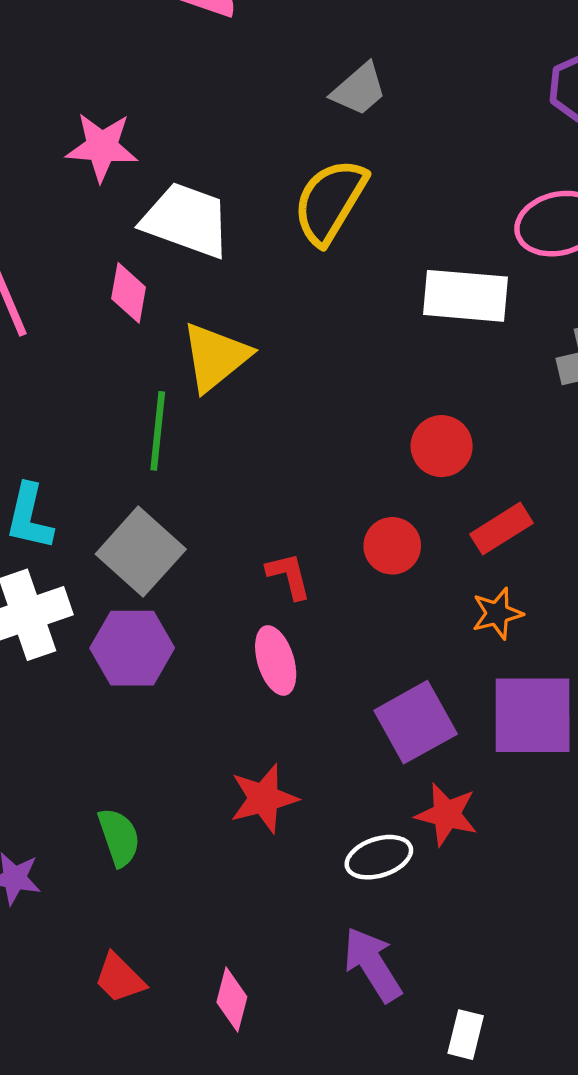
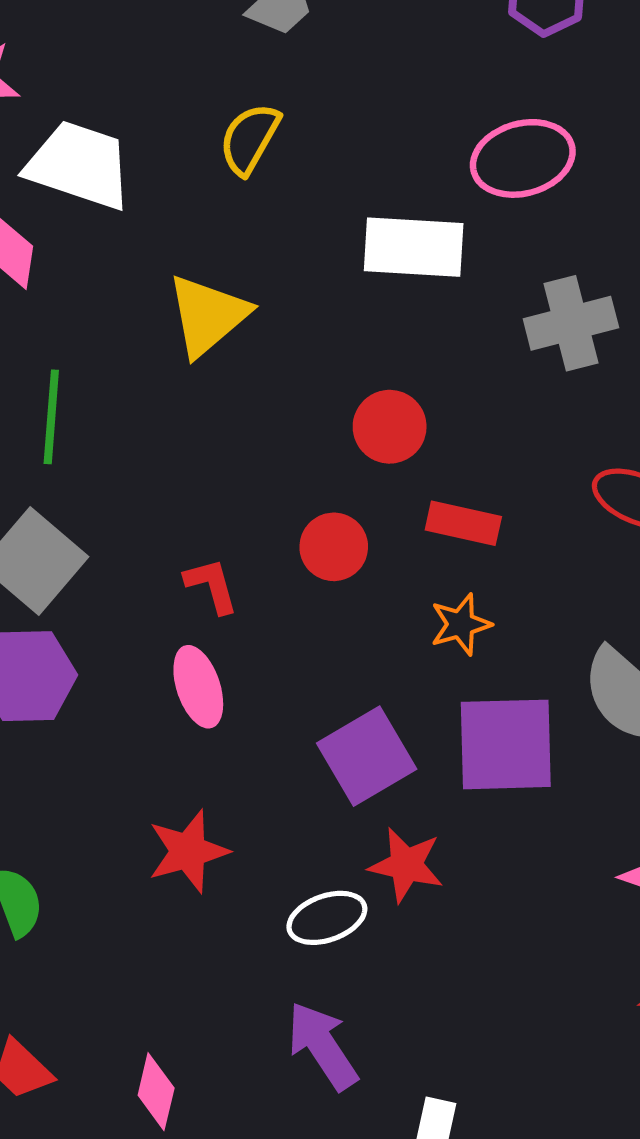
yellow semicircle: (330, 201) -> (250, 139), size x0.7
yellow triangle: (215, 357) -> (208, 315), moved
red rectangle: (501, 529) -> (463, 523), turned 46

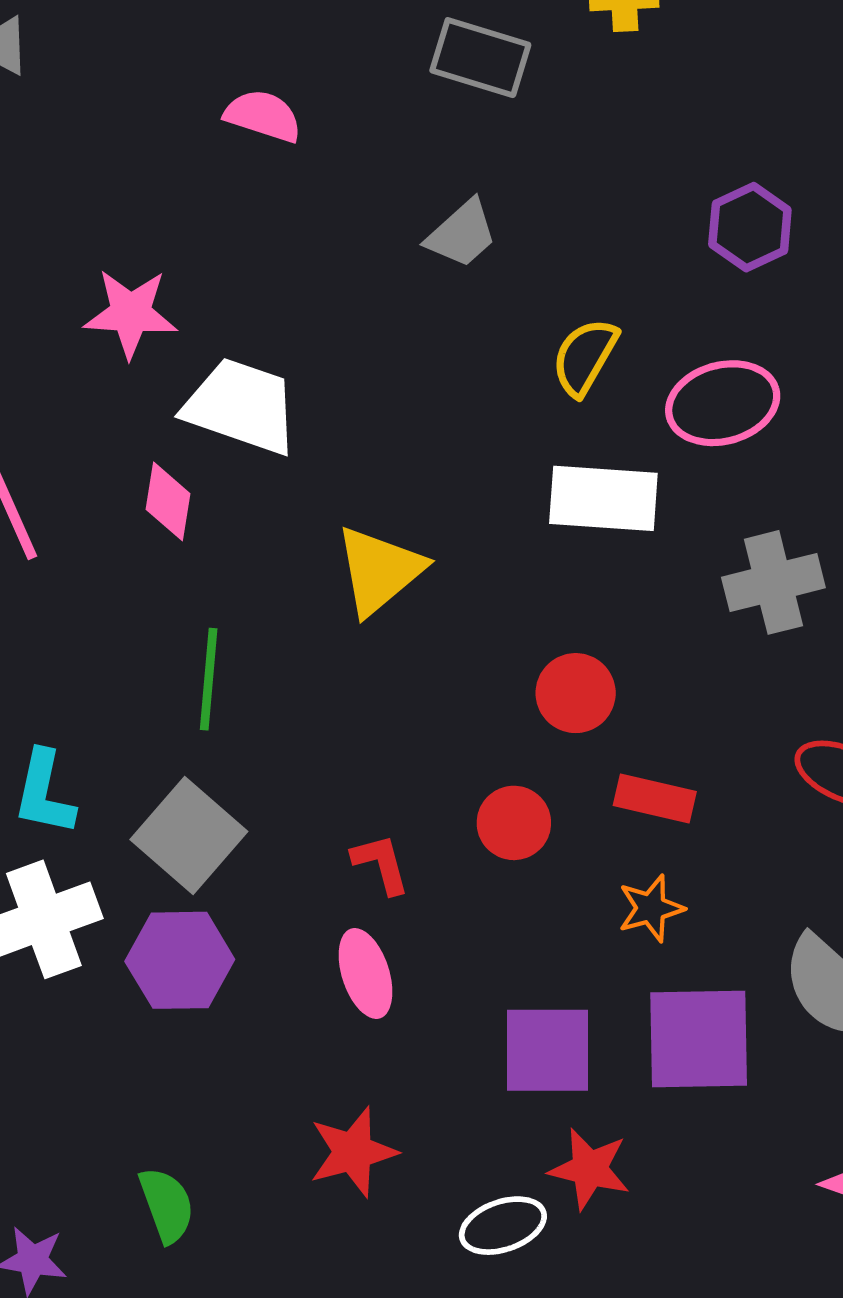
yellow semicircle: (250, 139) -> (585, 357), moved
purple square: (367, 756) -> (548, 1050), turned 30

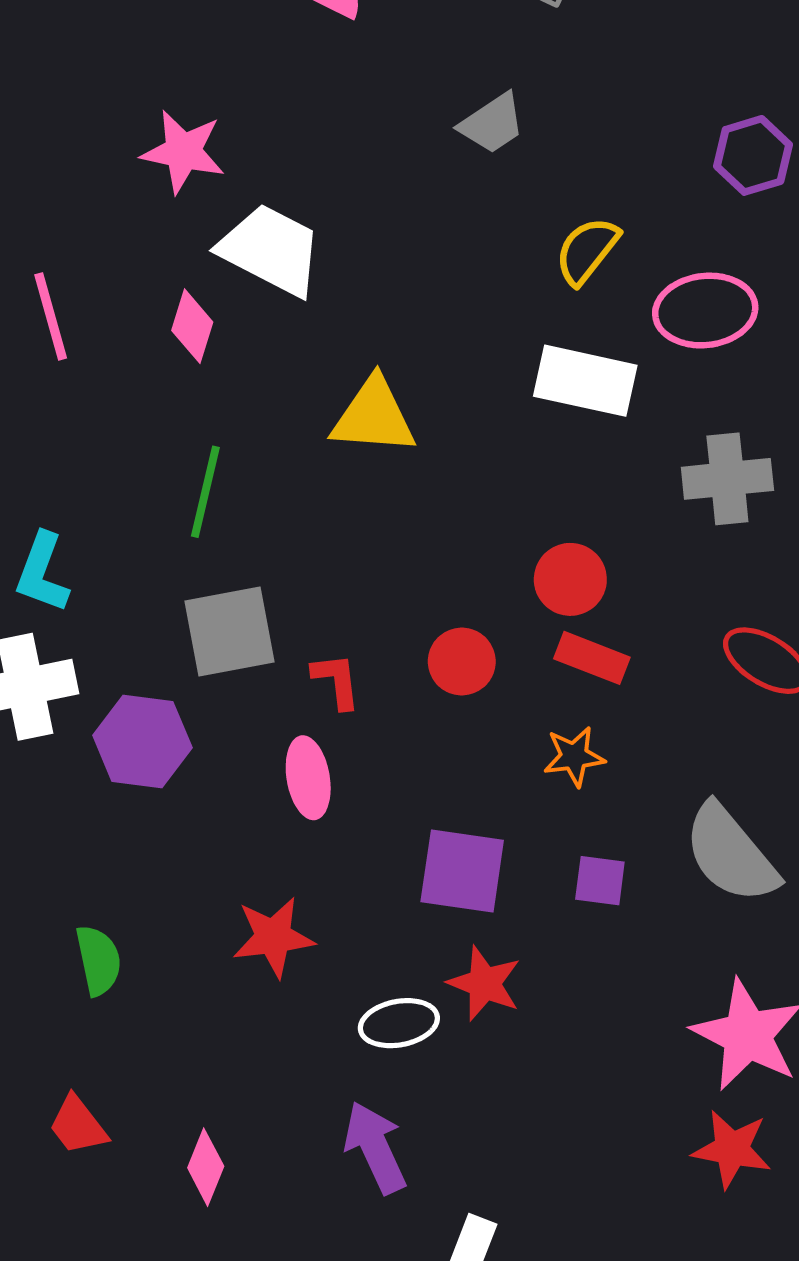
yellow triangle: (379, 570) -> (374, 416), turned 36
red circle: (576, 693) -> (570, 579), moved
gray square: (189, 835) -> (230, 632), moved, turned 30
purple square: (699, 1039) -> (600, 881), size x0.5

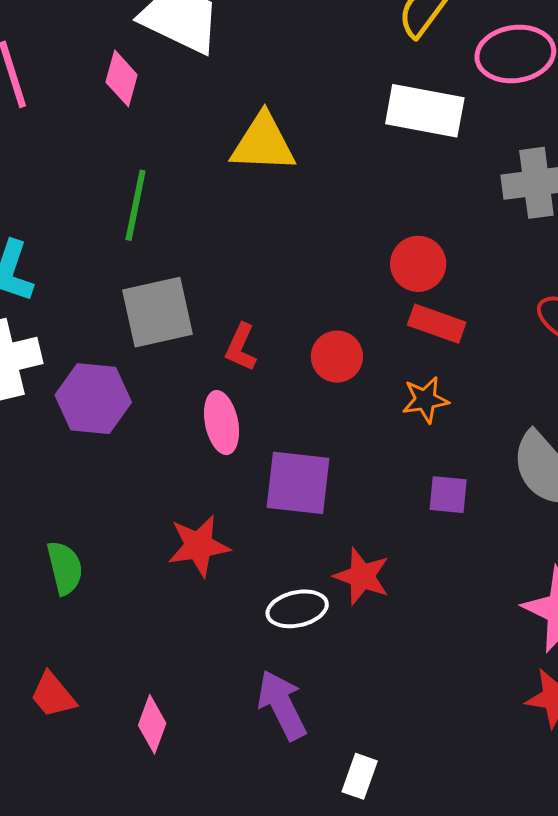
red circle: (462, 662) -> (337, 357), moved
red L-shape: (336, 681) -> (241, 347), turned -147
purple square: (462, 871) -> (298, 483), moved

